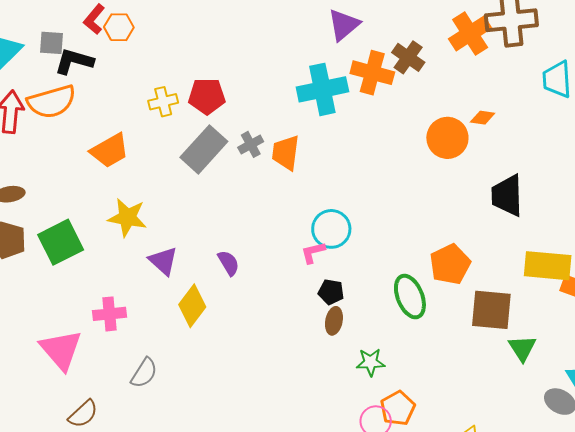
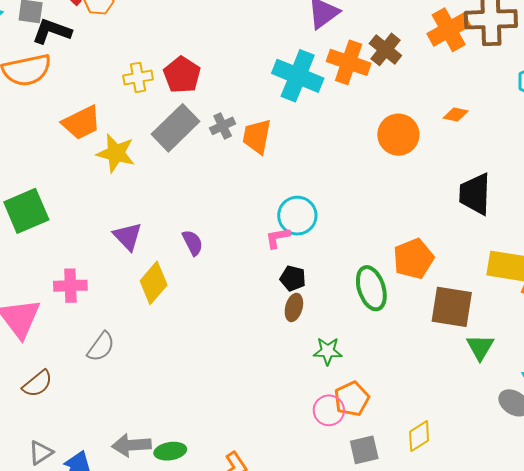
cyan cross: (322, 89) -> (298, 76), turned 30
red pentagon: (207, 96) -> (182, 75), turned 30
orange circle: (447, 138) -> (398, 135), moved
yellow star: (127, 218) -> (116, 153), moved

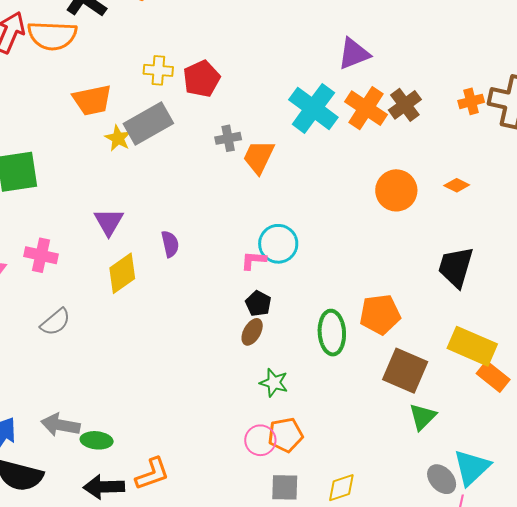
orange cross: (449, 30) -> (471, 101), size x0.6
gray rectangle: (175, 128) -> (148, 124), moved
yellow star: (116, 153) -> (118, 138), size x0.7

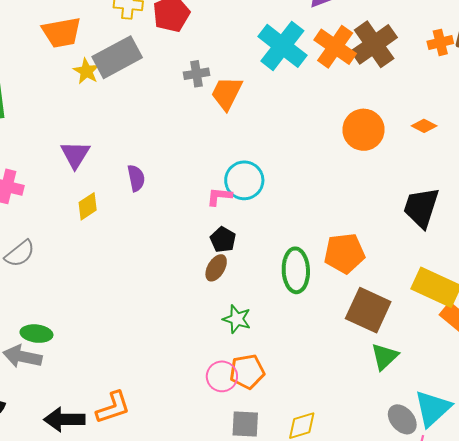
brown cross: (405, 105) -> (374, 44), size x1.4
yellow diamond: (122, 273) -> (88, 206), size x0.7
green ellipse: (97, 440) -> (36, 334), moved

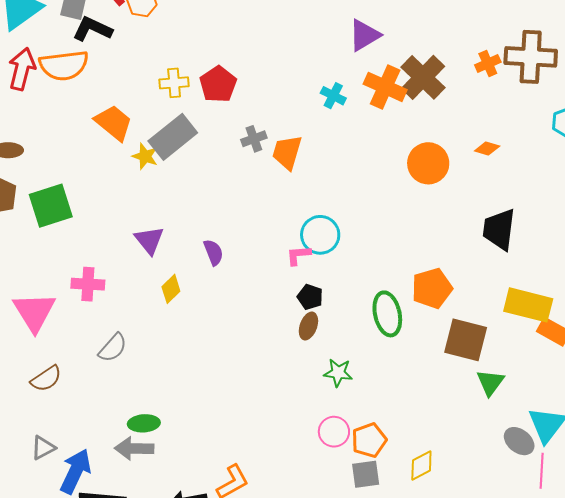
orange trapezoid: (62, 32) -> (114, 123), turned -120
cyan cross: (282, 46) -> (333, 96), size x0.5
orange pentagon: (247, 372) -> (369, 440), moved

